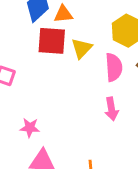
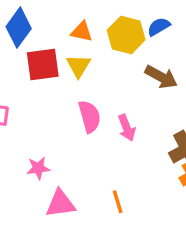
orange triangle: (63, 14) -> (82, 32), moved, turned 30
pink semicircle: (114, 67) -> (90, 116), moved

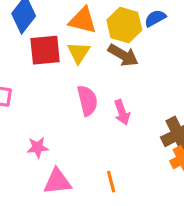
orange triangle: (82, 32) -> (83, 20), size x1.4
brown arrow: (161, 77) -> (123, 55), moved

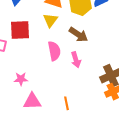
red square: (45, 50) -> (20, 30), moved
brown arrow: (123, 55) -> (78, 34), moved

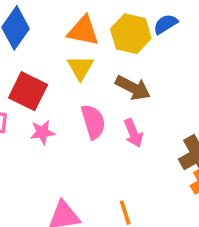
red square: (20, 30) -> (28, 91), turned 35
pink star: (21, 79) -> (42, 132), moved

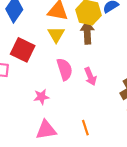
brown arrow: (133, 88) -> (87, 33), moved, turned -120
pink star: (42, 132) -> (41, 97), moved

